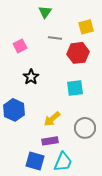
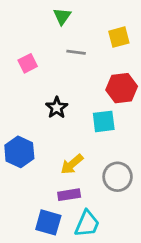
red hexagon: (78, 53) -> (122, 88), moved
black star: (31, 77) -> (57, 108), moved

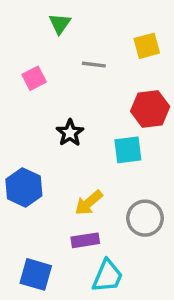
green triangle: (62, 16) -> (60, 24), moved
blue square: (48, 222) -> (36, 274), moved

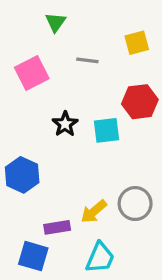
pink square: (34, 78) -> (32, 73), size x1.5
cyan square: (128, 150) -> (106, 130), moved
yellow arrow: (89, 203) -> (94, 211), moved
purple rectangle: (85, 240) -> (57, 227), moved

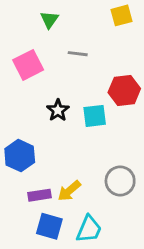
yellow square: (137, 43) -> (122, 15), moved
yellow arrow: (94, 211) -> (69, 191), moved
purple rectangle: (57, 227) -> (39, 195), moved
blue square: (33, 256) -> (49, 226), moved

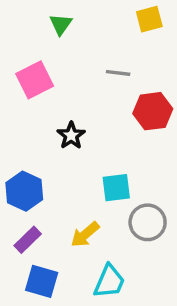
gray line: (78, 54) -> (118, 73), moved
cyan square: (95, 116) -> (116, 188), moved
purple rectangle: (39, 195) -> (28, 240), moved, turned -35
blue square: (49, 226) -> (42, 281), moved

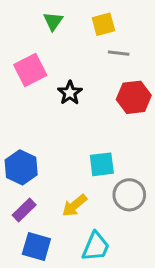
yellow square: (149, 19) -> (103, 24), moved
gray line: (118, 73) -> (119, 53), moved
black star: (71, 136) -> (70, 93), moved

